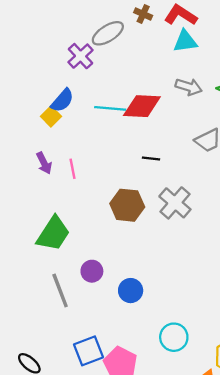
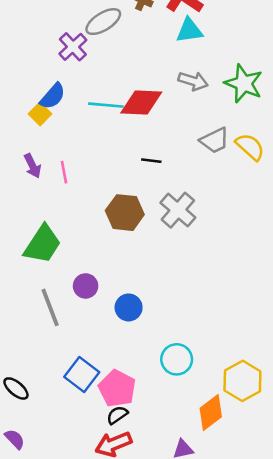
blue square: (88, 351) -> (82, 375), turned -32

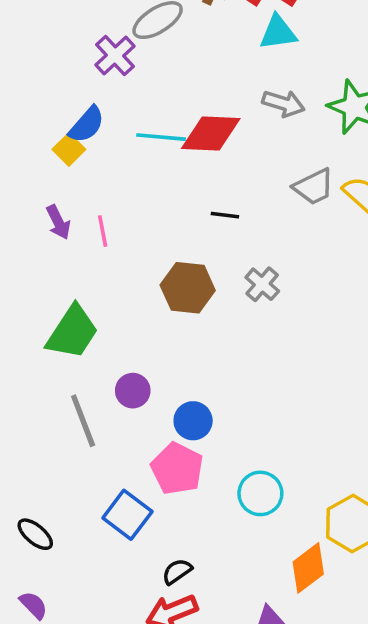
gray cross: (178, 210) -> (262, 284), size x0.7
pink pentagon: (117, 388) -> (177, 469), moved

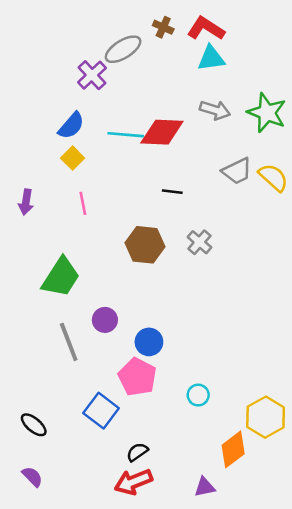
yellow square: (69, 149) -> (73, 158), moved
purple arrow: (58, 222) -> (26, 202), moved, turned 35
cyan circle: (260, 493) -> (198, 395), size x0.7

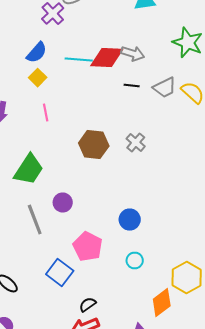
gray arrow: (215, 110) -> (133, 54), moved
black line: (172, 192) -> (132, 86), moved
blue circle: (149, 342) -> (130, 220), moved

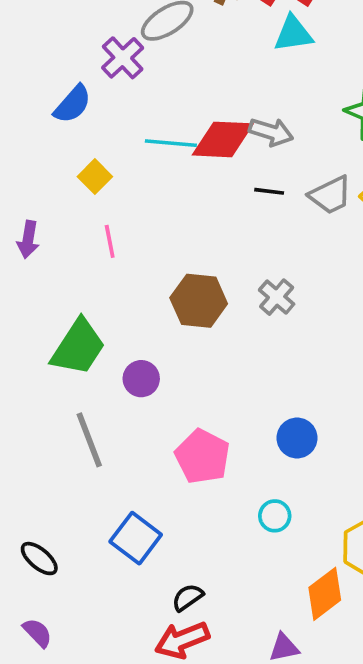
blue semicircle: (37, 52) -> (73, 104), moved
purple circle: (63, 202) -> (141, 379), moved
blue circle: (130, 220) -> (297, 438), moved
pink pentagon: (88, 246) -> (202, 457), moved

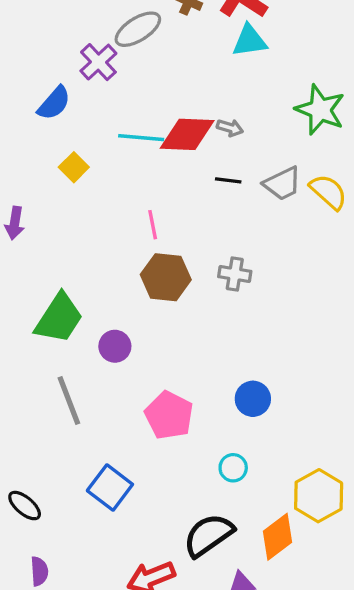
gray arrow: (271, 132) -> (230, 128), size x0.7
pink line: (110, 241) -> (153, 225), moved
gray cross: (277, 297) -> (235, 274), turned -32
black semicircle: (188, 597) -> (209, 535), moved, size x1.8
purple semicircle: (37, 633) -> (39, 571), moved, turned 40

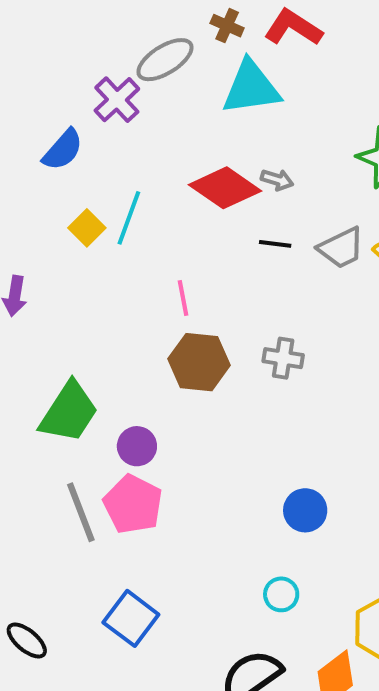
cyan triangle: (250, 41) -> (251, 88), moved, size x1.4
red diamond: (187, 134) -> (225, 188), turned 32
cyan line: (141, 138) -> (129, 218), moved, turned -75
pink pentagon: (169, 415) -> (133, 504), moved

